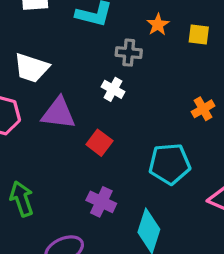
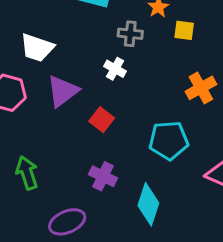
yellow square: (199, 34) -> (184, 30), moved
orange cross: (203, 109) -> (201, 88), size x1.4
purple triangle: (58, 113) -> (63, 91), turned -45

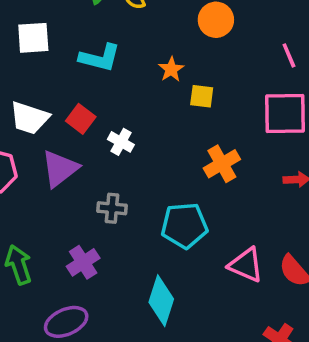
gray cross: (130, 34) -> (112, 208), moved
red square: (102, 120) -> (81, 119), moved
purple cross: (103, 176) -> (83, 262), moved, turned 32

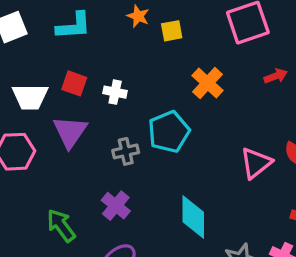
cyan pentagon: (184, 226) -> (169, 132), moved
pink triangle: (246, 265) -> (256, 163), turned -44

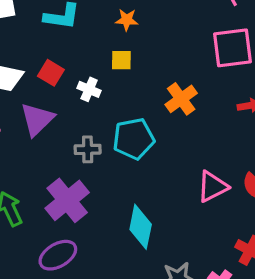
orange star: (138, 16) -> (127, 20), turned -30
yellow square: (172, 31) -> (121, 60), moved
purple cross: (116, 206) -> (67, 200), size x1.5

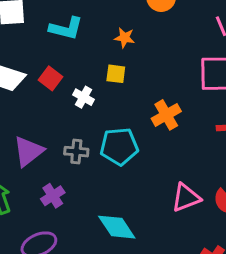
purple triangle: (37, 119) -> (28, 151), moved
purple cross: (67, 200) -> (53, 196), size x0.6
cyan diamond: (141, 227) -> (117, 227), turned -51

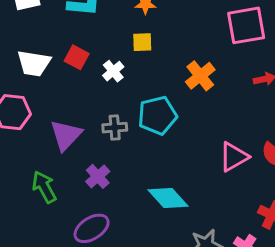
white cross: (84, 97) -> (113, 71), turned 30

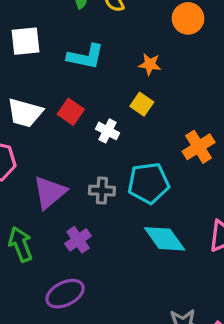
yellow square: (142, 42) -> (142, 104), turned 30
white cross: (113, 71) -> (108, 131), turned -30
cyan diamond: (168, 198) -> (165, 239), moved

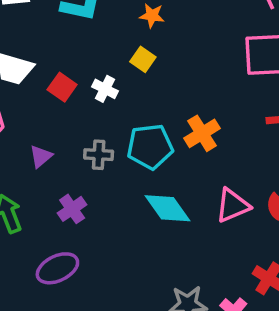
red square: (71, 112) -> (62, 87), moved
orange cross: (199, 147) -> (202, 133), moved
purple triangle: (50, 192) -> (41, 156), size x0.6

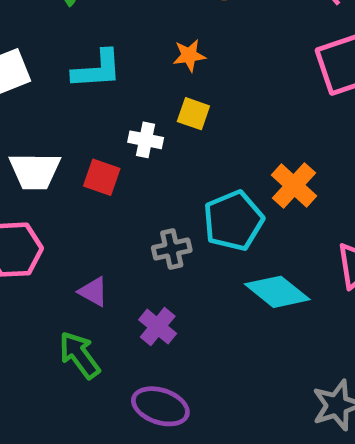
white cross: (105, 89) -> (146, 140), moved
purple triangle: (41, 156) -> (93, 292), moved, turned -35
purple ellipse: (57, 268) -> (160, 406), turned 60

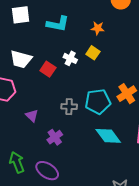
green arrow: (79, 355) -> (17, 162), moved

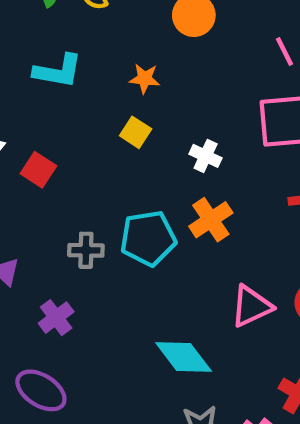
white cross: (70, 58) -> (206, 156), moved
cyan diamond: (108, 136) -> (184, 357), moved

